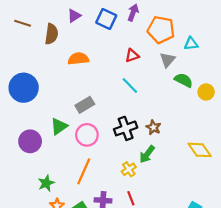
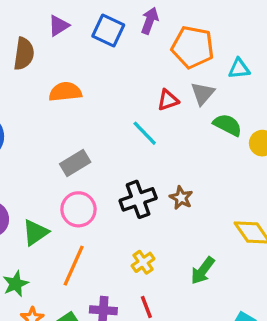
red triangle: (132, 55) -> (168, 100), moved
green triangle: (59, 126) -> (35, 232), moved
green arrow: (147, 154) -> (203, 271), moved

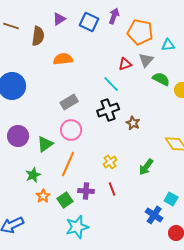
black cross: (138, 199) -> (108, 110), moved

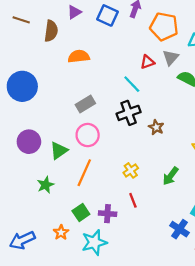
purple cross: (86, 191) -> (108, 214), moved
orange star: (43, 196) -> (61, 232), moved

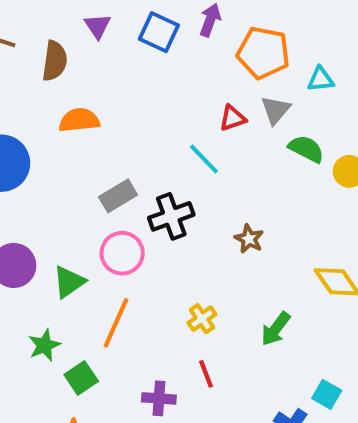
purple triangle: (74, 12) -> (98, 26), turned -32
orange semicircle: (79, 56) -> (79, 120), moved
black cross: (129, 113) -> (171, 216), moved
green square: (81, 213) -> (81, 378), moved

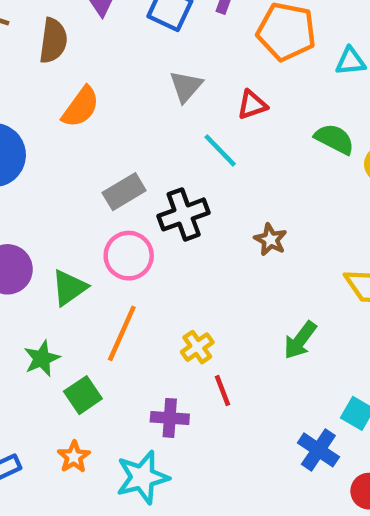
gray triangle: (276, 110) -> (186, 86), moved
orange semicircle: (79, 120) -> (81, 107), turned 132
yellow cross: (202, 319) -> (197, 347), moved

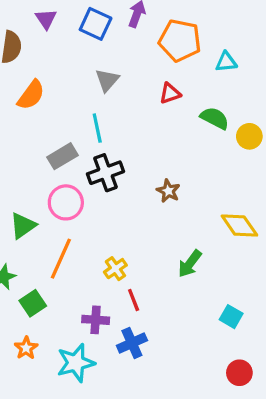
red triangle: (252, 105) -> (170, 93), moved
cyan line: (220, 150) -> (97, 128), moved, turned 32
blue cross: (318, 450) -> (132, 343), moved, turned 32

